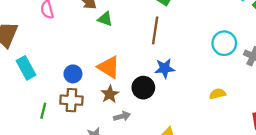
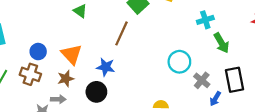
blue star: (165, 68) -> (106, 67), moved
black circle: (143, 88) -> (96, 92), moved
gray arrow: (122, 116) -> (58, 99), moved

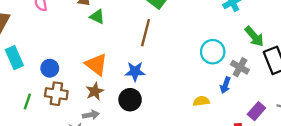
green arrow: (221, 43) -> (254, 36), moved
blue circle: (38, 52) -> (50, 68), moved
blue arrow: (215, 99) -> (225, 85), moved

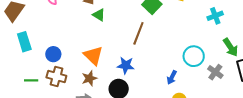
blue arrow: (225, 85) -> (172, 77), moved
green line: (27, 102) -> (31, 80), turned 64

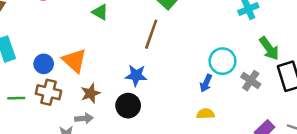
orange triangle: (93, 56) -> (74, 60), moved
blue arrow: (172, 77) -> (206, 83), moved

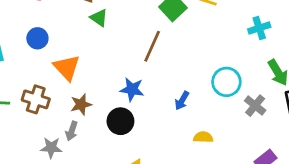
blue circle: (44, 64) -> (37, 38), moved
blue arrow: (206, 83) -> (182, 101), moved
gray arrow: (84, 118) -> (72, 131), turned 108

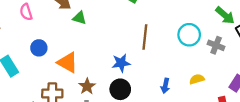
brown line: (152, 46) -> (145, 37), moved
blue arrow: (182, 101) -> (165, 86), moved
yellow semicircle: (203, 137) -> (197, 79), moved

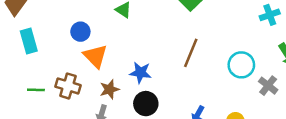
blue circle: (39, 48) -> (80, 32), moved
blue star: (121, 63) -> (140, 73), moved

